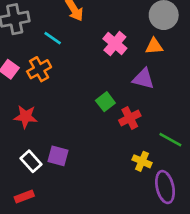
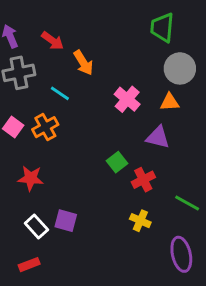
yellow cross: (142, 161) -> (140, 221), moved

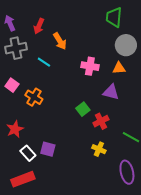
red arrow: (53, 41) -> (39, 26), turned 77
pink cross: (127, 99) -> (90, 66), turned -30
orange cross: (45, 127) -> (34, 97), moved, turned -30
red star: (31, 178) -> (15, 129), moved, turned -30
red rectangle: (29, 265) -> (23, 179), size x1.6

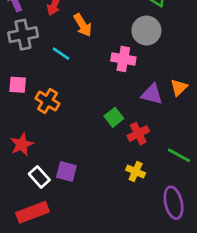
gray circle: (126, 45) -> (146, 31), moved
orange triangle: (119, 68) -> (179, 87), moved, turned -40
pink square: (12, 85) -> (18, 85), turned -32

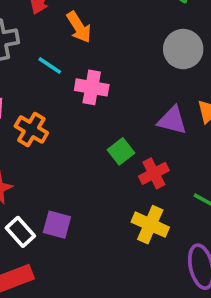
gray circle: (146, 31) -> (183, 49), moved
pink cross: (123, 59) -> (92, 87), moved
yellow cross: (136, 172) -> (150, 225), size x1.4

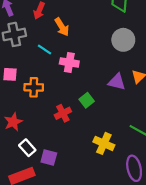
orange cross: (31, 130) -> (34, 87), turned -30
red cross: (154, 173) -> (63, 113), moved
purple square: (57, 225) -> (49, 157), moved

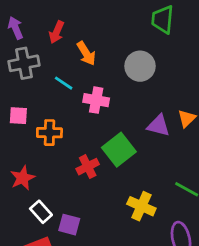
gray circle: (123, 40) -> (140, 66), moved
green square: (87, 100) -> (119, 150), size x1.6

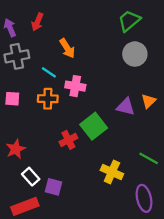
green trapezoid: (163, 19) -> (129, 21), turned 45
red arrow: (57, 32) -> (37, 22), moved
gray circle: (140, 66) -> (135, 54), moved
orange cross: (49, 133) -> (48, 99), moved

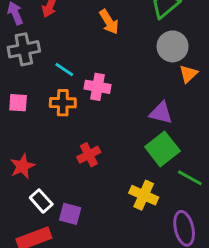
orange arrow: (67, 48) -> (109, 22), moved
orange triangle: (149, 101) -> (188, 74), moved
green square: (94, 126) -> (162, 149), moved

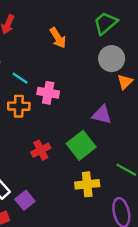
green square: (162, 149) -> (81, 145), moved
yellow cross: (144, 195) -> (87, 184), turned -30
purple square: (70, 214) -> (25, 200), turned 36

